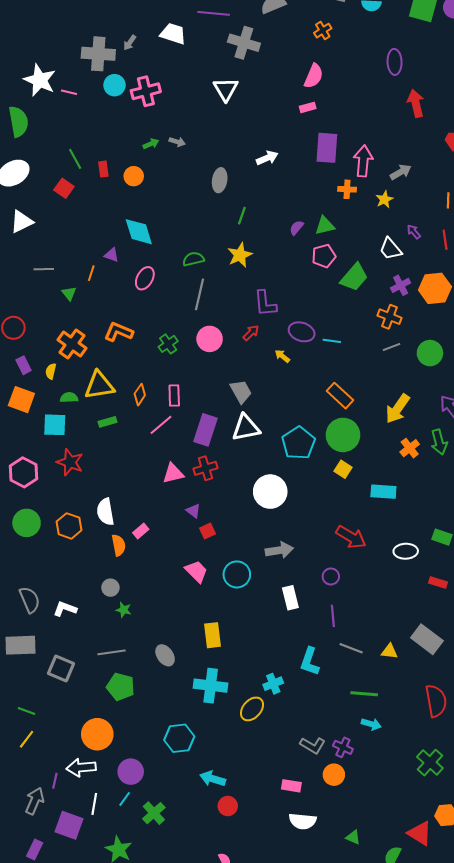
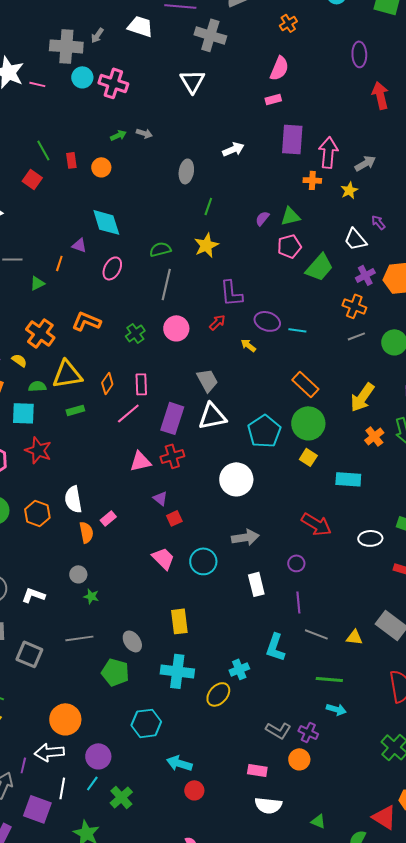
pink cross: (146, 91) -> (113, 83), turned 32
green triangle: (69, 293) -> (37, 283), turned 42
yellow semicircle: (51, 371) -> (19, 360), turned 112
green pentagon: (121, 687) -> (115, 672), moved

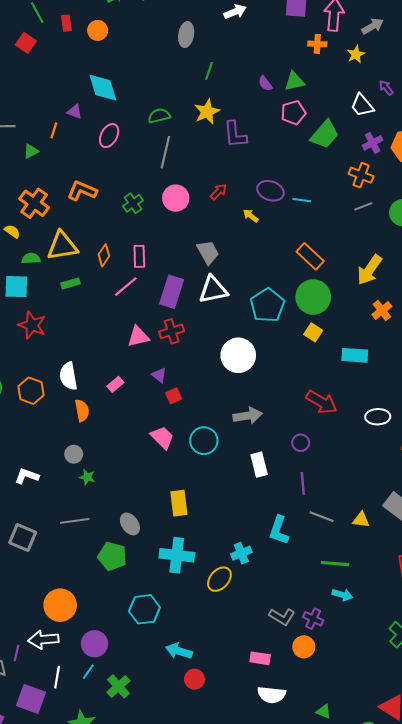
purple semicircle: (262, 218) -> (265, 84), turned -77
purple L-shape: (231, 293) -> (235, 135), moved
pink rectangle: (108, 518) -> (115, 384), moved

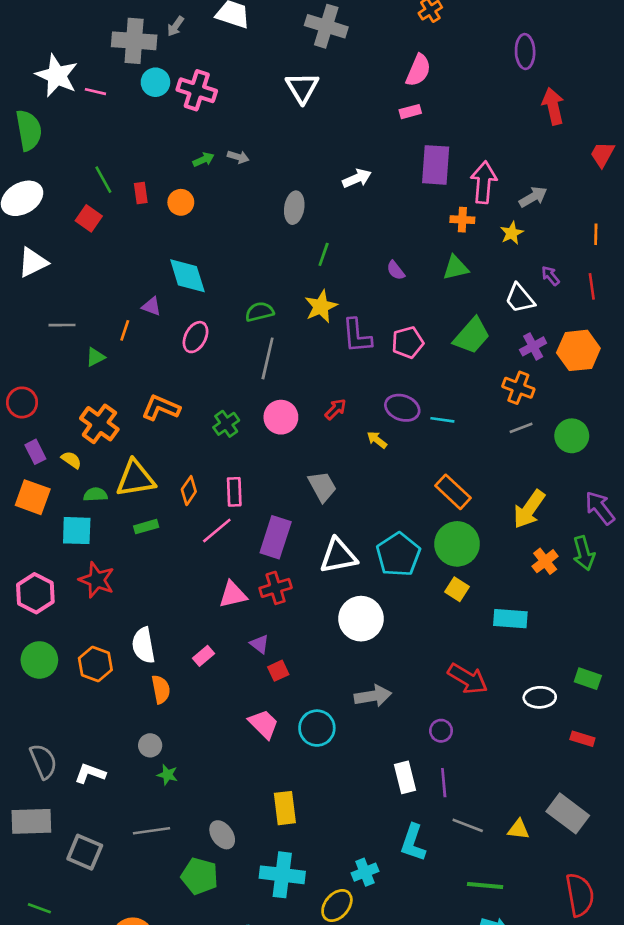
green triangle: (294, 81) -> (456, 268), moved
pink pentagon: (293, 113) -> (408, 342), moved
white triangle: (213, 290) -> (338, 556), moved
white rectangle: (259, 465) -> (405, 777), moved

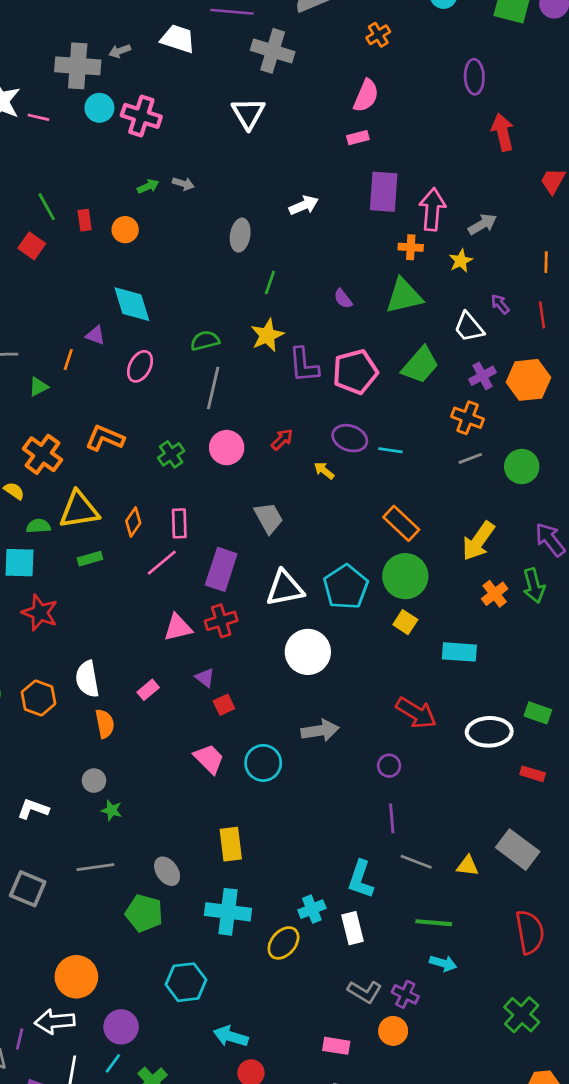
gray arrow: (175, 26) -> (120, 51), turned 35
green triangle: (456, 268) -> (404, 296), size x1.4
pink pentagon: (408, 342) -> (355, 372), size x1.4
white ellipse: (540, 697) -> (489, 732), size x1.4
white rectangle: (405, 777) -> (352, 928), moved

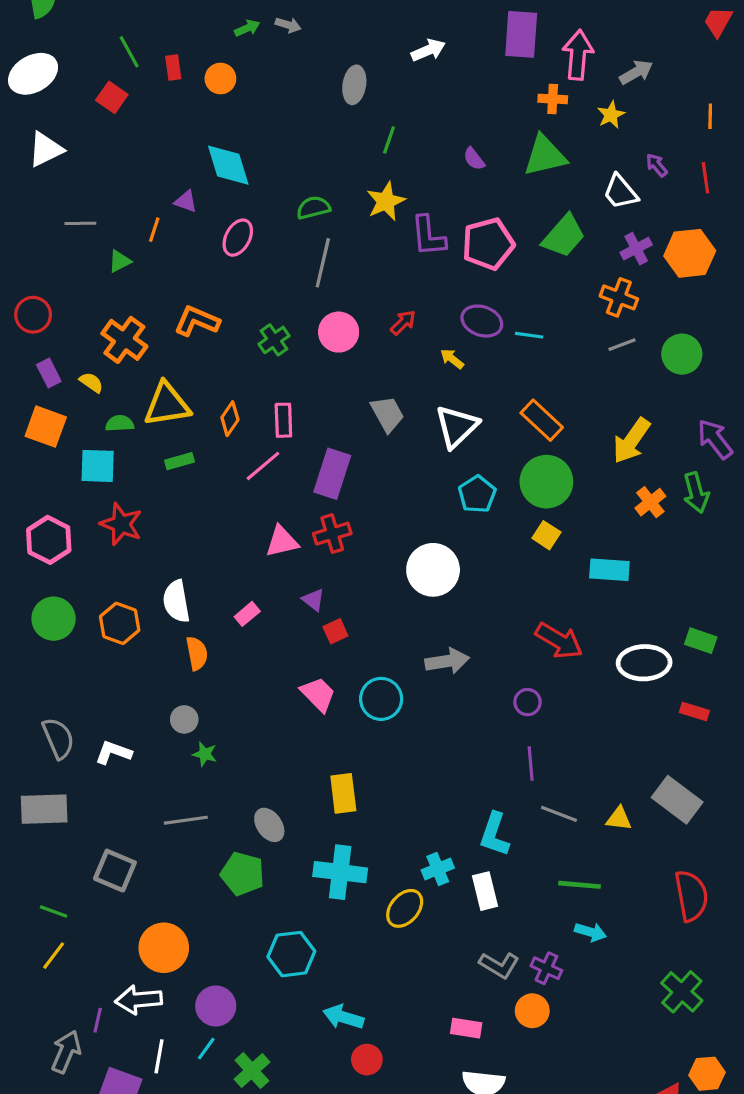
cyan pentagon: (346, 587) -> (477, 494), size x0.7
white triangle: (285, 588) -> (457, 427), moved, turned -33
gray square: (28, 889) -> (115, 871), moved

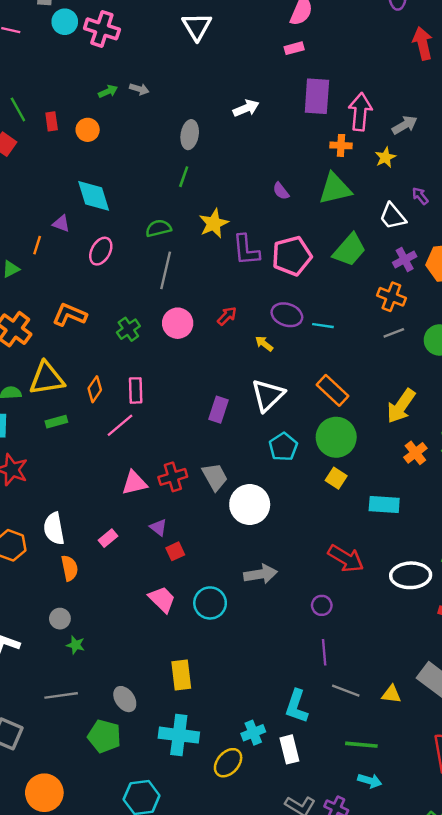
green line: (389, 140) -> (184, 177), moved
gray trapezoid: (387, 414) -> (215, 477), moved
purple rectangle: (332, 474) -> (218, 410), moved, size x0.7

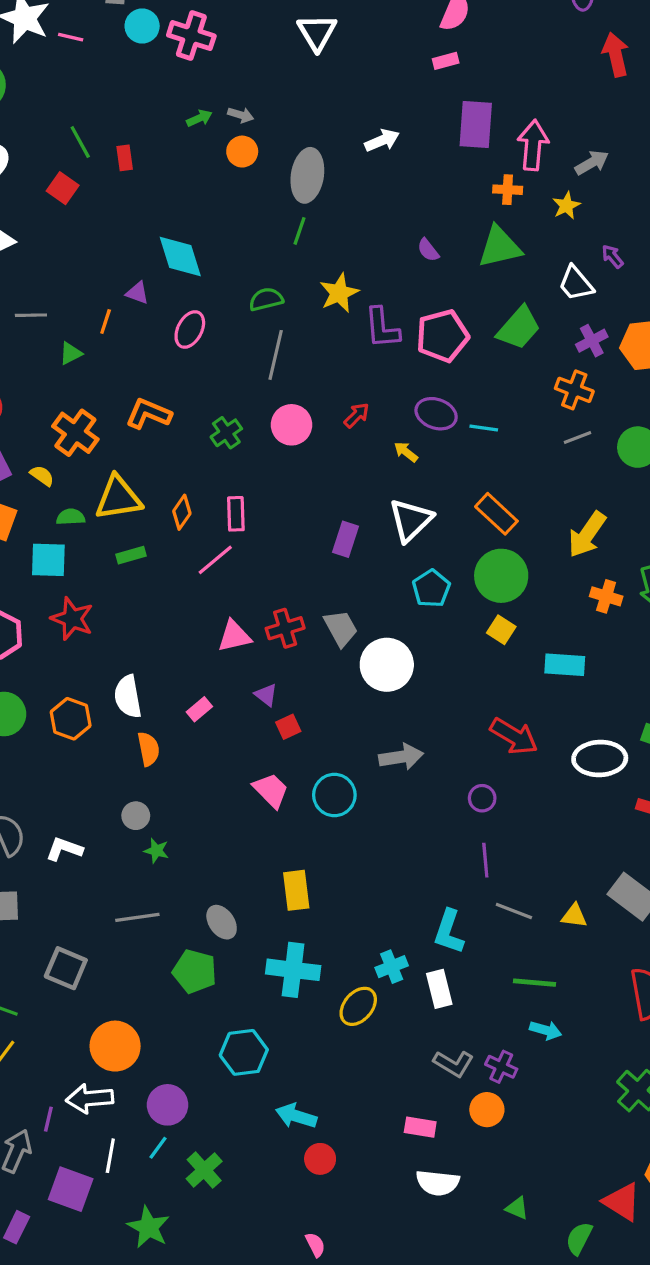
orange circle: (88, 130) -> (242, 152), moved
gray ellipse: (190, 135) -> (307, 175), size x1.4
orange cross: (415, 453) -> (606, 596), turned -35

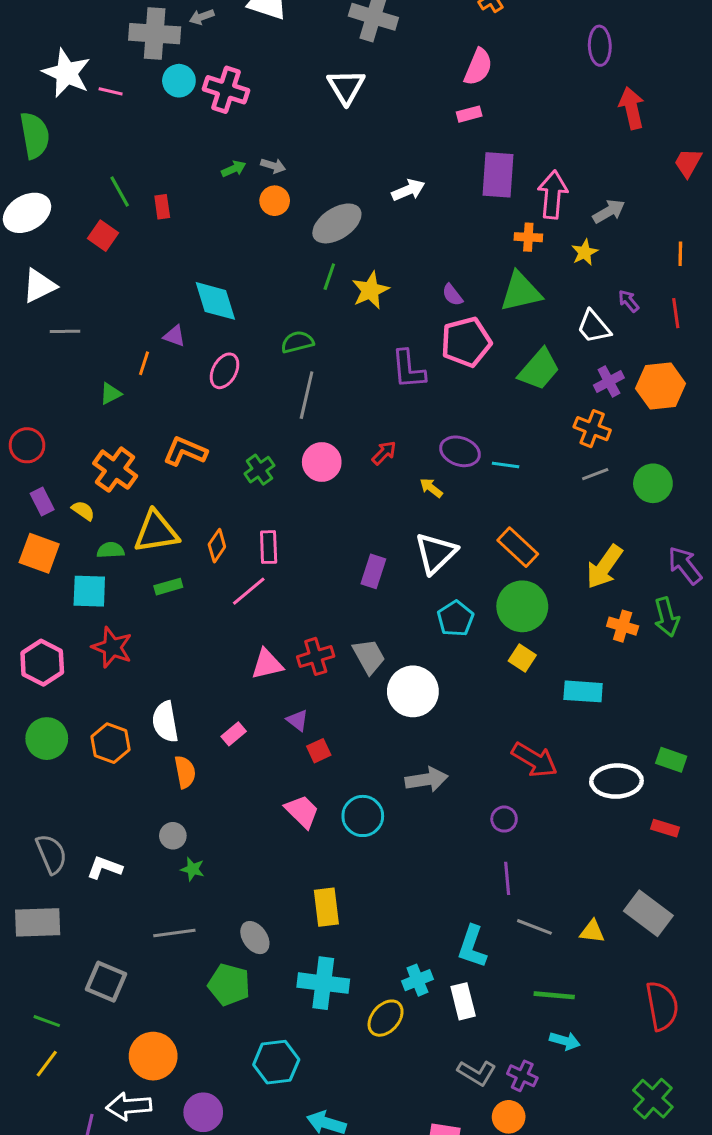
gray ellipse: (307, 175) -> (337, 223), turned 48
yellow star: (339, 293) -> (370, 290), moved
gray line: (31, 315) -> (65, 331), moved
pink pentagon: (442, 336) -> (466, 342), moved

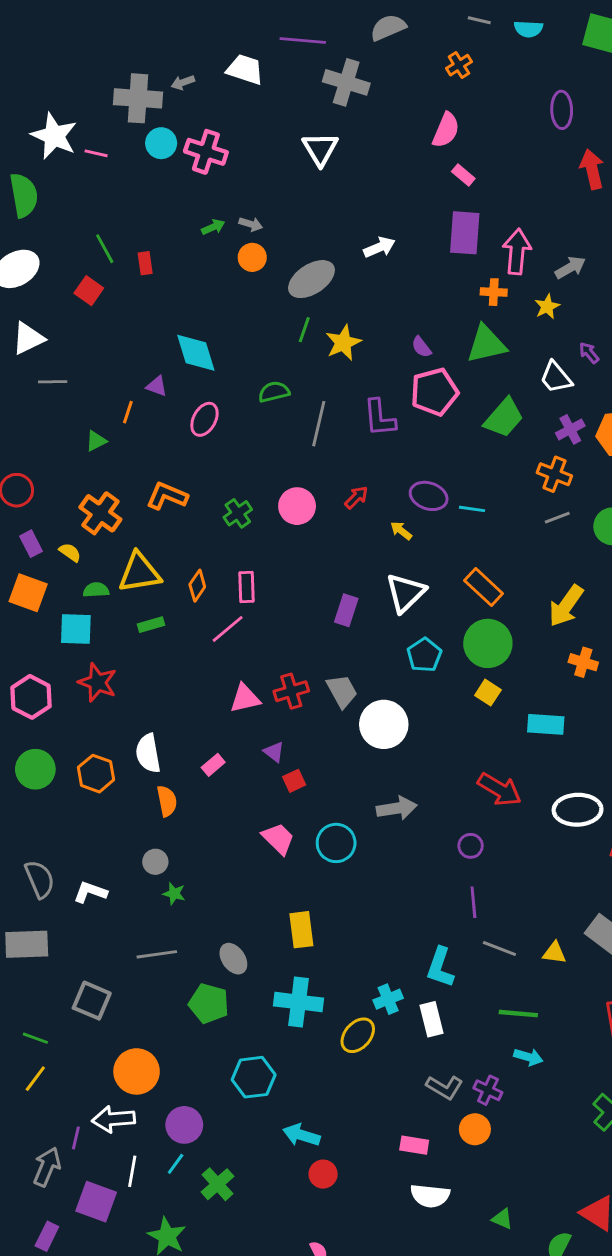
pink rectangle: (469, 114) -> (463, 175), moved, turned 55
gray line: (307, 395) -> (319, 424), moved

